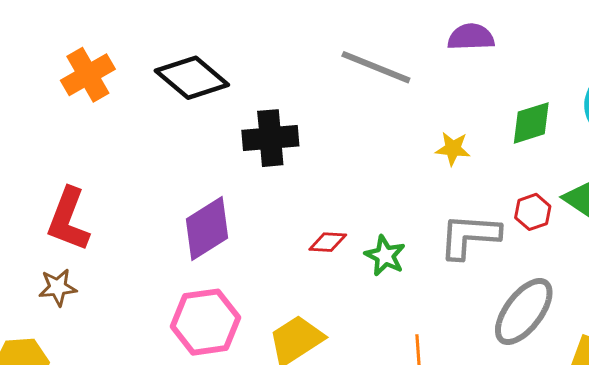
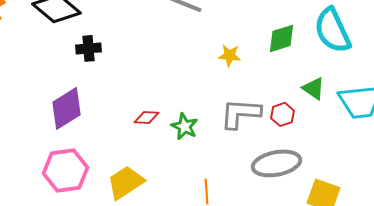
black cross: (270, 138) -> (88, 48), moved, size x0.7
red hexagon: (533, 212) -> (282, 114), moved
gray ellipse: (524, 311) -> (276, 163), turned 42

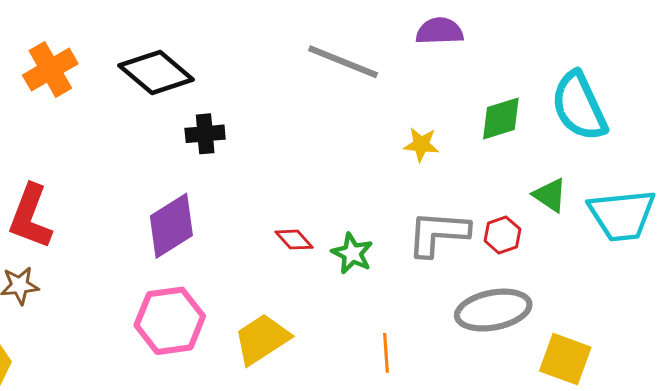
red diamond: (146, 117) -> (294, 240), turned 45

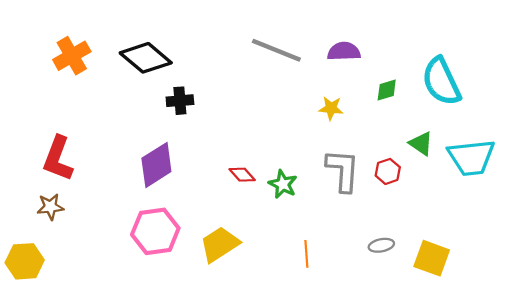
purple semicircle: (440, 31) -> (344, 51), moved
green diamond: (501, 118) -> (387, 90), size x0.7
gray L-shape: (438, 233) -> (343, 170), turned 90
gray ellipse: (493, 310) -> (381, 245), moved, size x0.5

